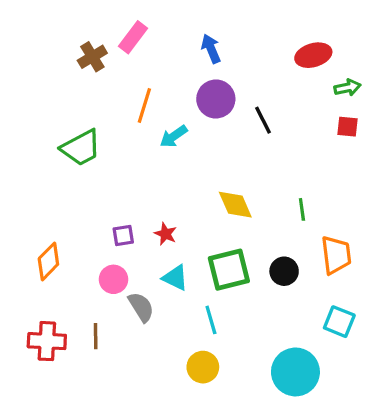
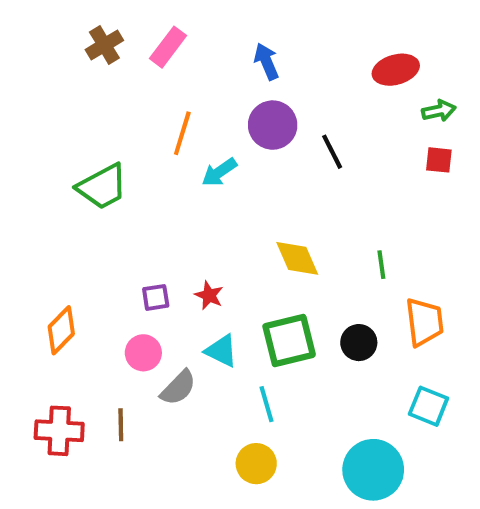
brown cross: (92, 57) -> (104, 45), moved
gray semicircle: (141, 307) -> (178, 388), turned 76

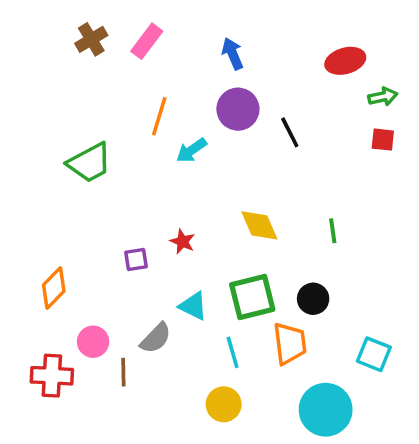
red star: (209, 295) -> (182, 242), moved
orange trapezoid: (424, 322) -> (290, 343), moved
pink circle: (143, 353) -> (93, 342), moved
brown line: (121, 425) -> (123, 372), moved

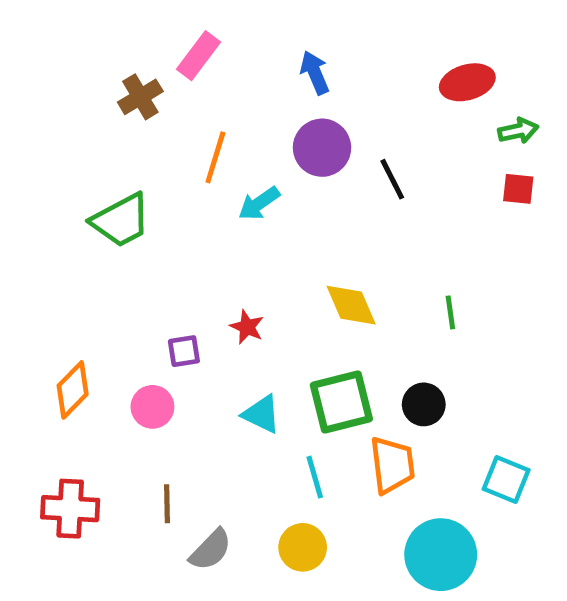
brown cross: (91, 39) -> (140, 97), moved
gray semicircle: (156, 338) -> (211, 550), moved
pink circle: (93, 342) -> (152, 407), moved

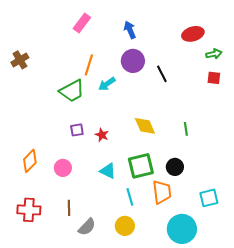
brown cross: (140, 97) -> (20, 60), moved
green trapezoid: (121, 220) -> (72, 91), moved
purple square: (184, 351) -> (77, 130), moved
cyan square: (506, 480) -> (209, 198), turned -36

